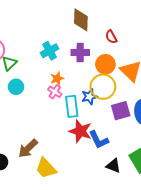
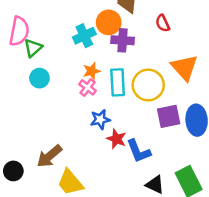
orange circle: (105, 64) -> (109, 22), moved
blue star: (89, 97) -> (100, 119), moved
cyan rectangle: (72, 106) -> (118, 82), moved
red star: (80, 131) -> (116, 139), size x0.7

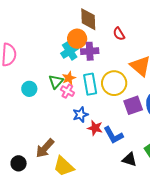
cyan cross: (84, 36) -> (70, 51), moved
green triangle: (33, 48) -> (56, 82), moved

